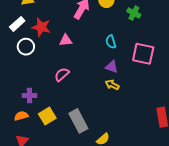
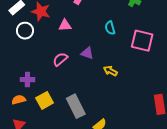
purple triangle: (112, 67) -> (87, 53), moved

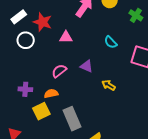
cyan semicircle: (110, 28) -> (111, 42), turned -32
orange semicircle: (19, 100) -> (51, 94), moved

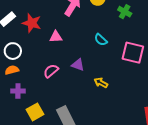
white circle: (26, 40) -> (13, 51), moved
orange semicircle: (51, 94) -> (12, 70), moved

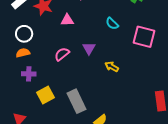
purple triangle: (78, 65) -> (89, 48), turned 40

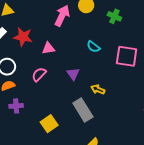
pink semicircle: (62, 54) -> (39, 74), moved
yellow square: (46, 95) -> (49, 124), moved
gray rectangle: (76, 101) -> (83, 110), moved

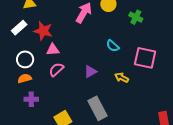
pink triangle: (48, 48) -> (53, 50), moved
purple triangle: (73, 74) -> (90, 72), turned 32
yellow arrow: (98, 89) -> (122, 78), moved

